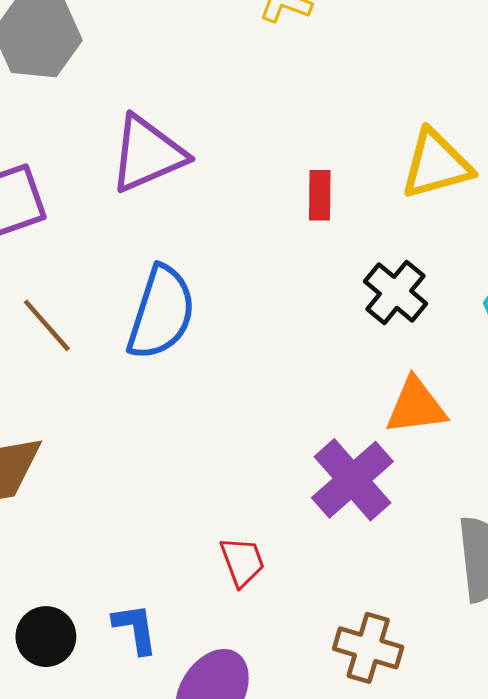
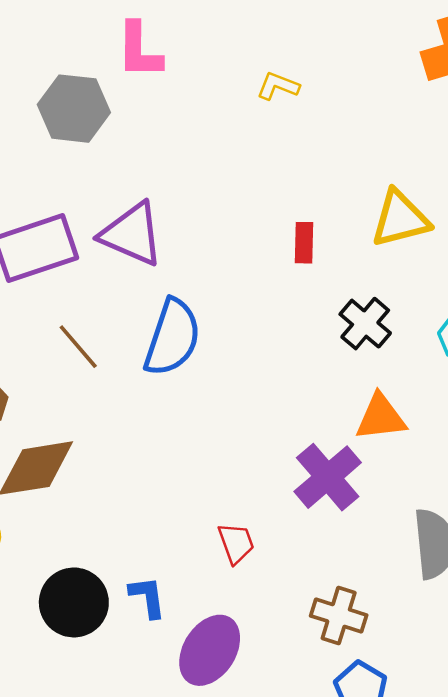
purple triangle: (148, 154) -> (132, 234), moved, turned 46
black circle: (46, 637) -> (74, 602), size x1.4

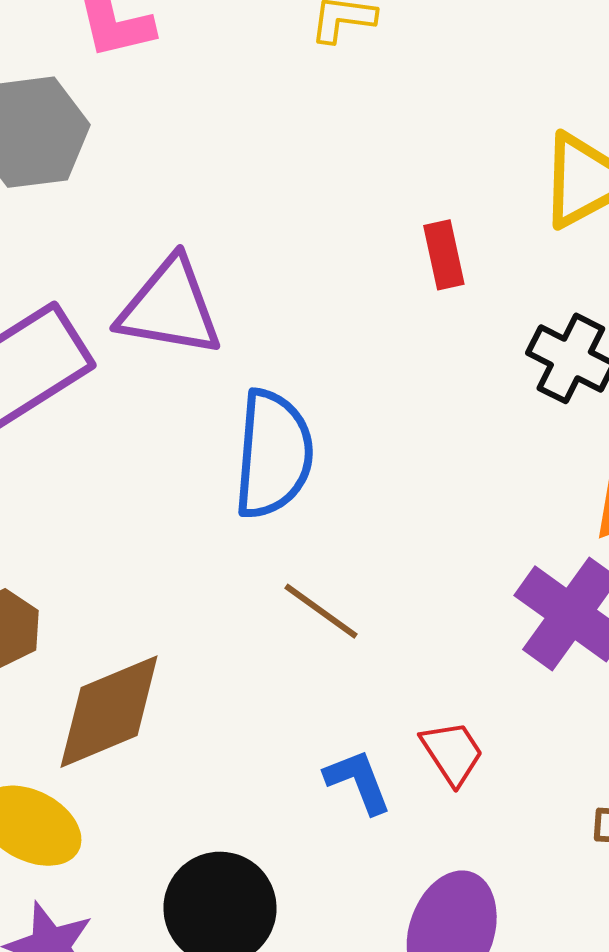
brown line: (78, 347) -> (321, 611), moved
blue L-shape: (147, 597) -> (358, 781), moved

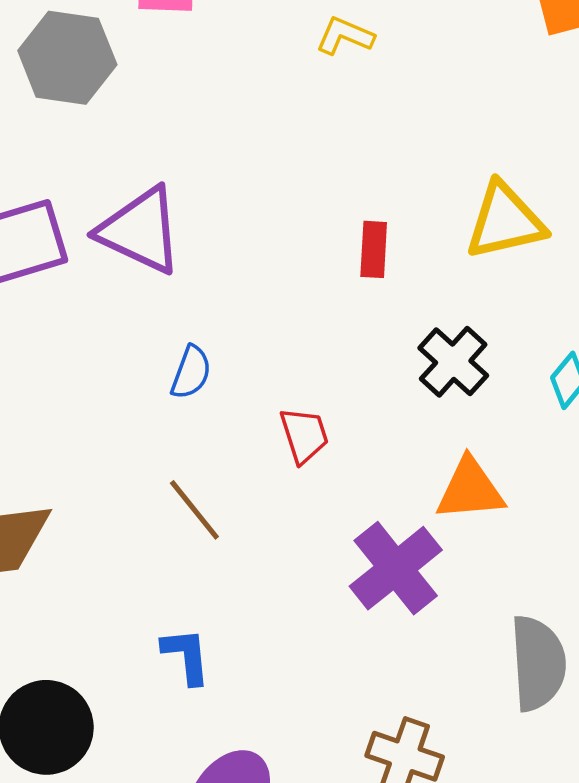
blue semicircle: (273, 454) -> (191, 372), size x0.5
red trapezoid: (452, 753) -> (304, 435), moved

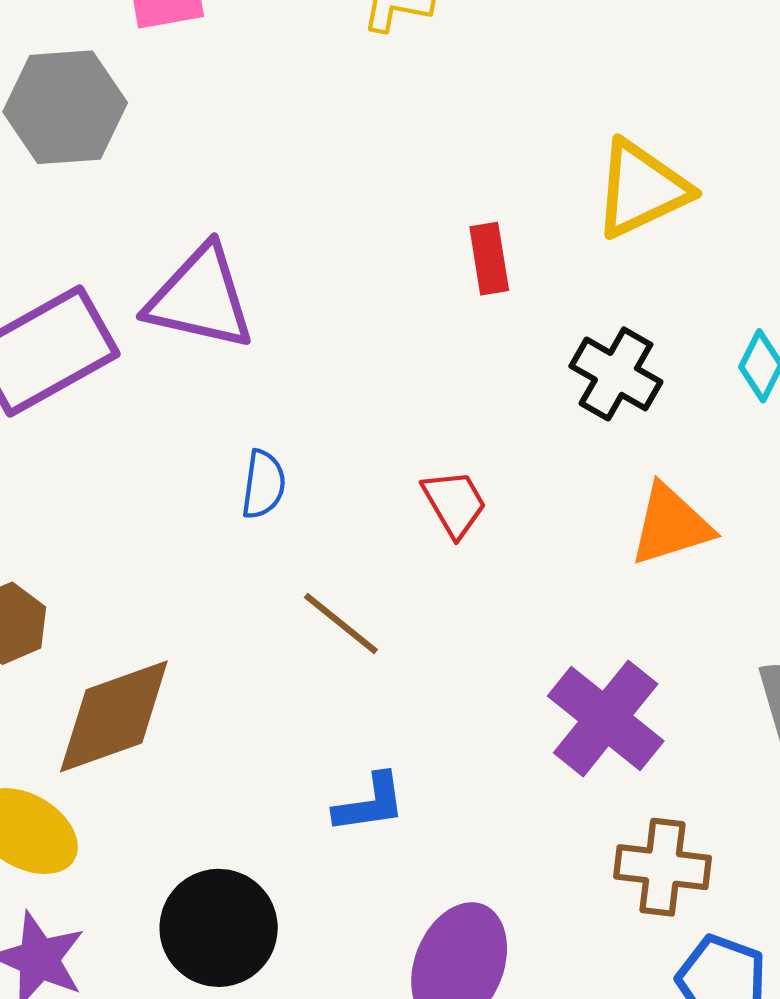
blue semicircle: (191, 372) -> (263, 484), moved
purple cross: (396, 568) -> (606, 718), moved
blue L-shape: (186, 656) -> (370, 803), turned 100

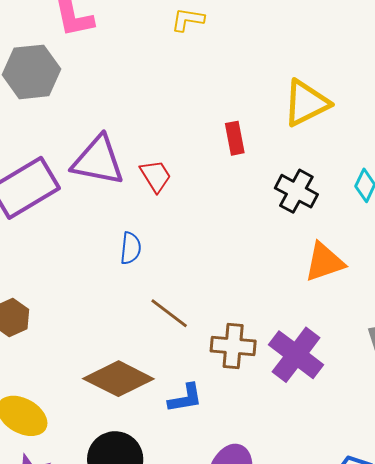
red trapezoid: (454, 503) -> (156, 176), moved
brown diamond: (114, 716) -> (118, 379), moved, turned 48
brown cross: (663, 867) -> (233, 346), moved

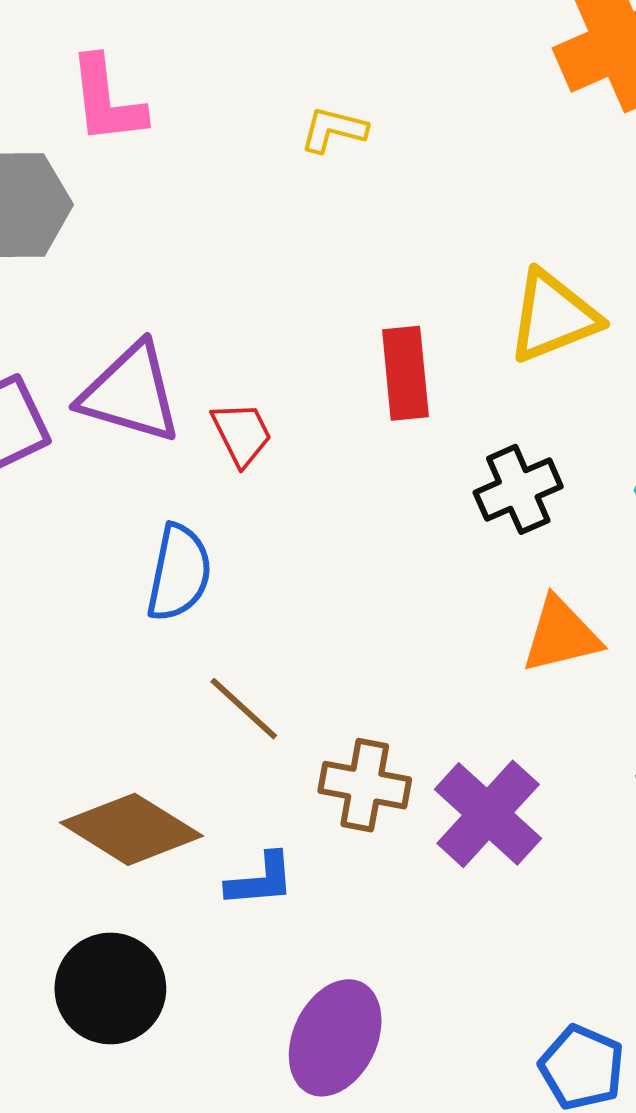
red rectangle: (235, 138) -> (405, 373), size x1.4
black cross: (296, 191) -> (518, 489), turned 33
blue semicircle: (131, 248) -> (179, 573), size x1.5

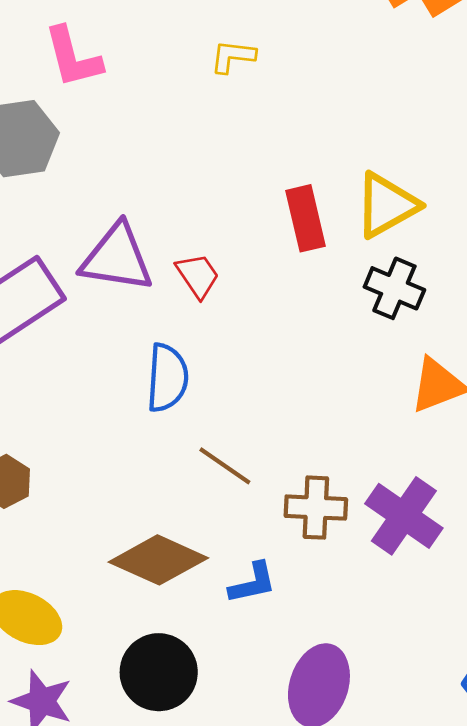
yellow triangle: (553, 316) -> (387, 205), moved
black cross: (518, 489) -> (394, 288), turned -36

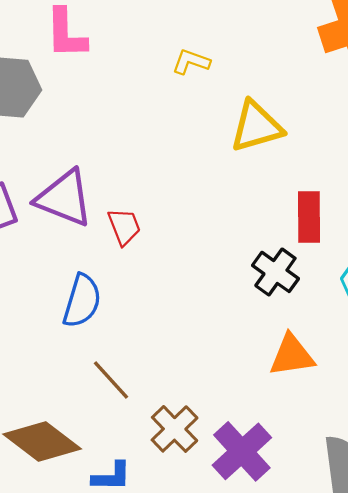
yellow triangle: (387, 205) -> (256, 127), moved
red rectangle: (305, 218) -> (309, 217), moved
brown cross: (316, 508) -> (175, 429), turned 30

